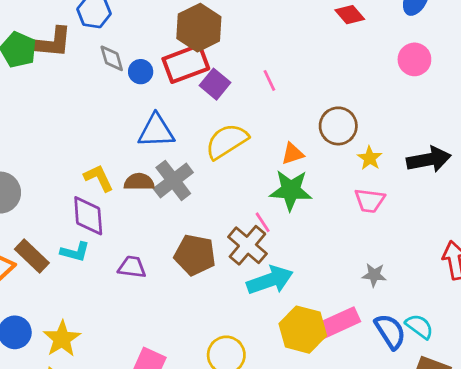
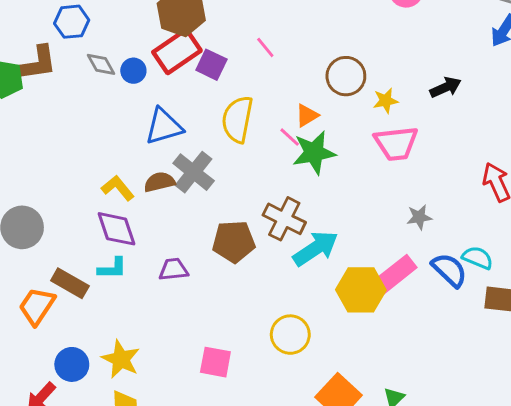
yellow semicircle: (227, 141) -> (237, 119), turned -33
yellow star: (370, 158) -> (386, 101), turned -30
black arrow: (429, 160) -> (446, 87), size x0.7
pink trapezoid: (370, 201) -> (396, 143), size x1.4
pink line: (263, 222) -> (290, 137), moved

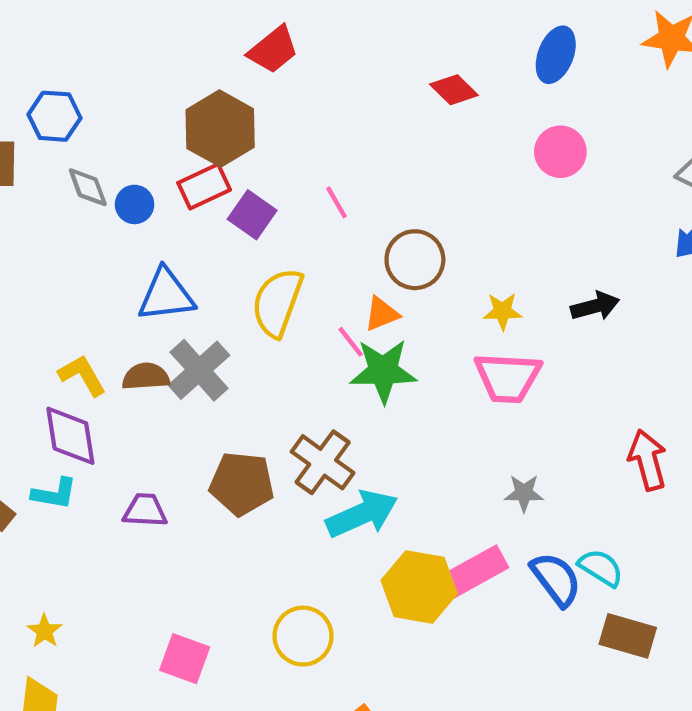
red rectangle: (177, 51) -> (204, 186), size x0.7
brown circle: (346, 76) -> (415, 260), moved
yellow star: (121, 359) -> (45, 631), size x0.6

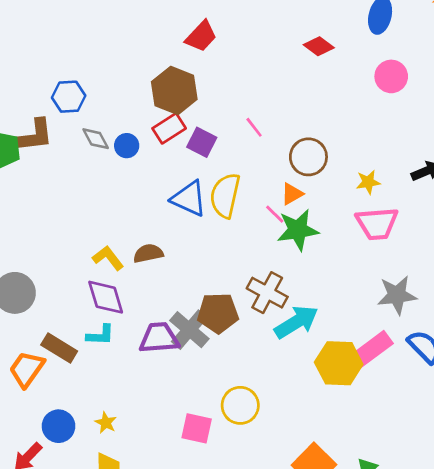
blue triangle: (166, 295) -> (189, 199), moved, turned 39
gray cross: (199, 370) -> (189, 330), moved
gray star: (524, 493) -> (397, 295), size x1.6
purple trapezoid: (145, 510) -> (159, 338), size x1.4
yellow circle: (303, 636) -> (240, 405), moved

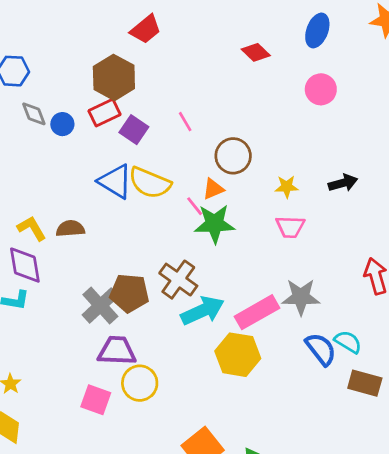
yellow semicircle: (225, 196) -> (150, 183), turned -87
pink trapezoid: (377, 223) -> (290, 227), size x0.7
purple trapezoid: (159, 338) -> (117, 351), moved
pink rectangle: (370, 351) -> (257, 312), moved

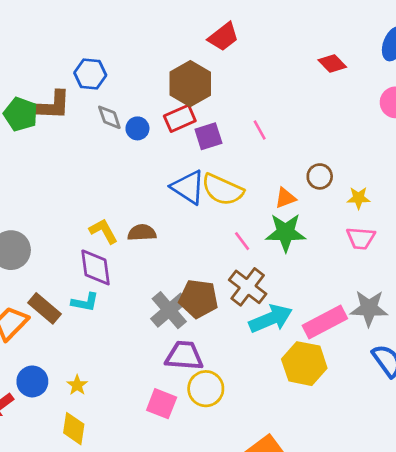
purple square: (134, 130) -> (208, 136), turned 36
brown circle: (233, 156) -> (320, 176), moved, size x0.7
pink line: (195, 206) -> (242, 241), moved

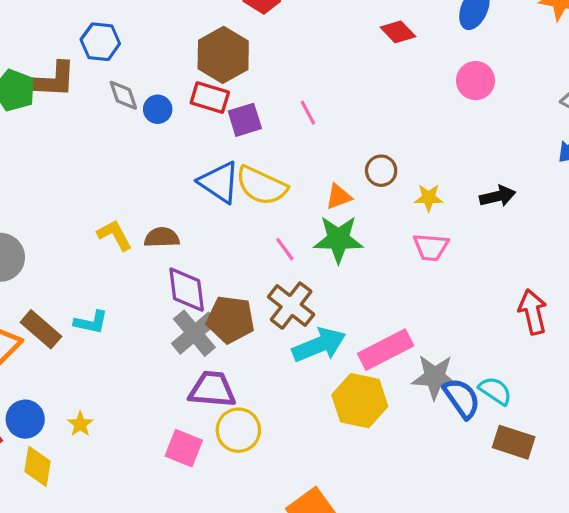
red rectangle: (180, 118) -> (210, 98), turned 40
purple diamond: (95, 267) -> (187, 290), moved
gray star: (369, 308) -> (435, 377), moved
yellow diamond: (74, 429) -> (37, 466), moved

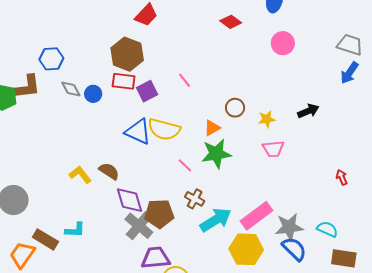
brown semicircle: (162, 237) -> (109, 171), turned 45
brown cross: (291, 306) -> (195, 199), size x0.7
red arrow: (533, 312) -> (342, 177), size x0.6
blue semicircle: (462, 398) -> (294, 249), moved

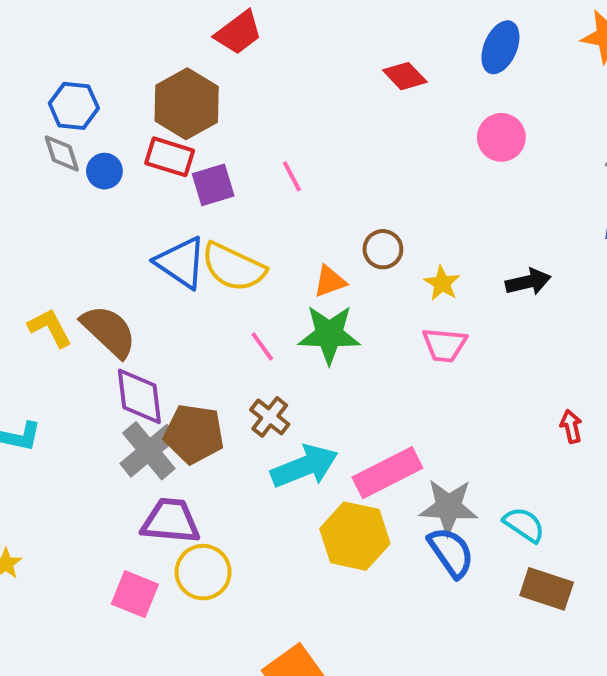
blue hexagon: (51, 59) -> (74, 106), moved
yellow star: (267, 119) -> (442, 283), turned 30
brown semicircle: (109, 171) -> (109, 331), size x1.4

